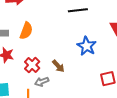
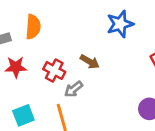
blue star: (87, 46) -> (120, 24), turned -30

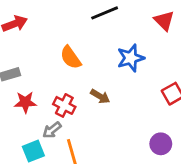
orange semicircle: (33, 27) -> (71, 58), moved, turned 140
gray arrow: (74, 89) -> (52, 130), moved

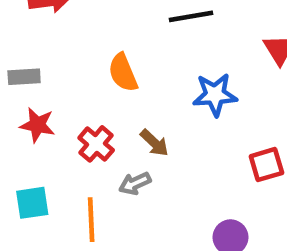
gray arrow: (52, 130) -> (135, 183), moved

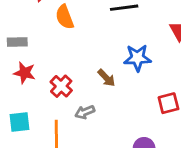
orange semicircle: (123, 73) -> (65, 17), moved
brown arrow: (154, 143) -> (106, 78), moved

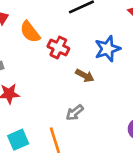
red cross: (61, 86) -> (58, 47), moved

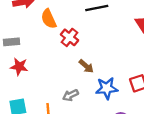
blue star: (107, 49) -> (107, 88), moved

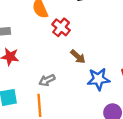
gray arrow: (70, 95) -> (47, 80), moved

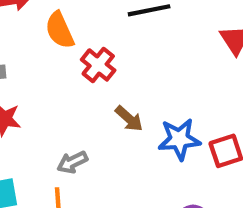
blue star: (98, 79) -> (179, 139), moved

